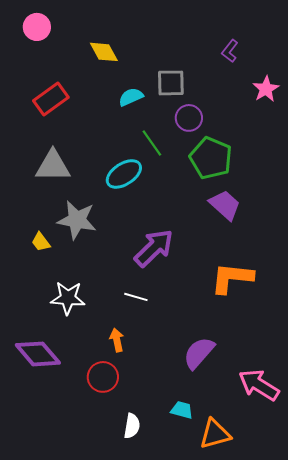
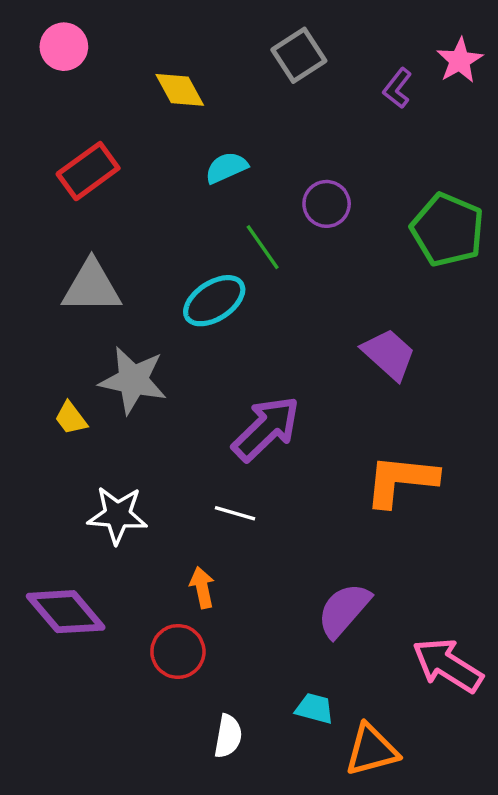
gray square: (171, 83) -> (299, 55), moved, turned -32
pink star: (266, 89) -> (460, 60), moved
green pentagon: (211, 158) -> (448, 230), moved

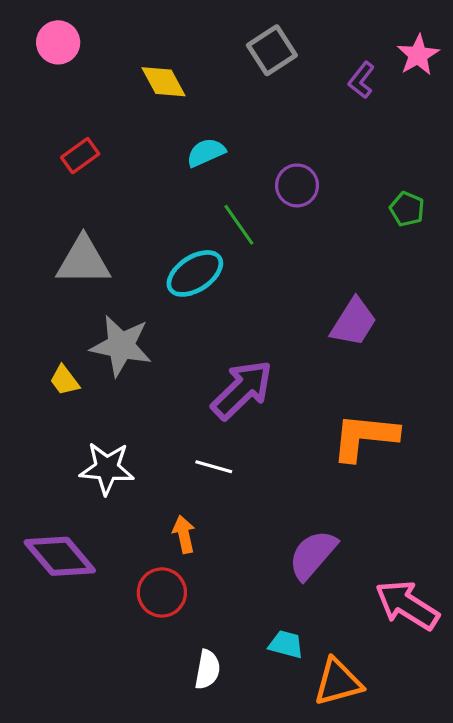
red rectangle: (88, 171) -> (80, 156), size x0.7
green pentagon: (448, 230) -> (407, 209), size x0.5
purple trapezoid: (389, 354) -> (354, 322), turned 80

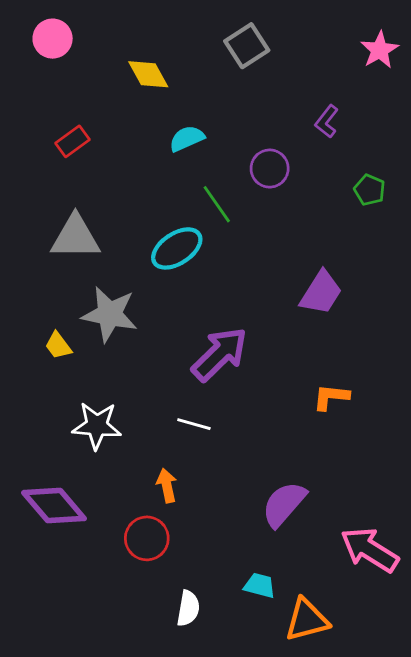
purple L-shape: (361, 80) -> (327, 121), moved
orange L-shape: (365, 437) -> (331, 397), size x0.6

